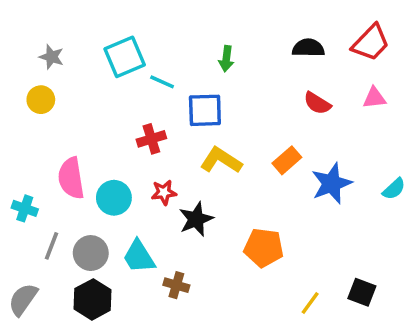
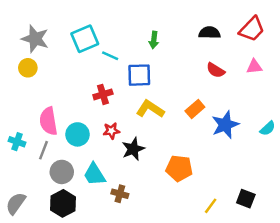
gray star: (52, 57) -> (35, 39), size x1.6
gray line: (52, 246) -> (44, 150), moved

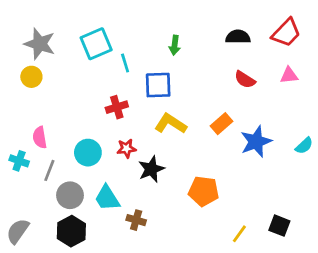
cyan line: (110, 56) -> (125, 63), turned 49
pink semicircle: (48, 121) -> (40, 137), moved, size x0.7

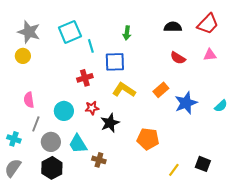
cyan cross: (19, 161) -> (14, 139), moved

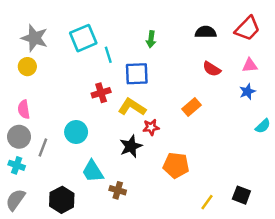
yellow L-shape: (124, 90) -> (132, 107), moved
pink semicircle: (29, 100) -> (24, 109), moved
blue star: (186, 103) -> (247, 92), moved, size x0.6
red star: (92, 108) -> (151, 127), moved
gray circle: (51, 142) -> (19, 137), moved

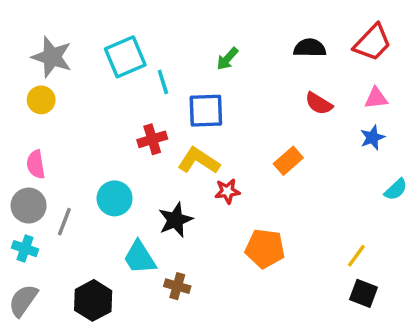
green arrow: (151, 39) -> (227, 59), turned 35
black star: (131, 146) -> (175, 220), moved
yellow line: (207, 202) -> (356, 256), moved

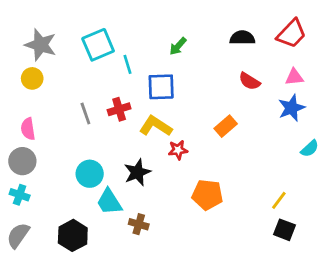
blue star: (372, 137) -> (291, 108), size x1.4
cyan circle: (115, 198) -> (90, 174), moved
gray line: (64, 222) -> (85, 113), moved, turned -40

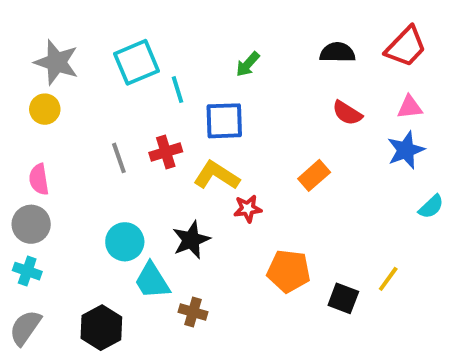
black square: (284, 230) -> (343, 298), moved

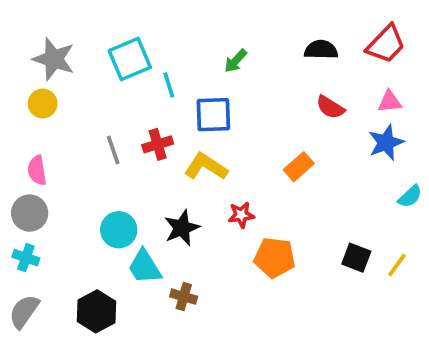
red star: (248, 209) -> (241, 215), moved
yellow line: (388, 279) -> (397, 265), moved
black square: (343, 298) -> (356, 258), moved

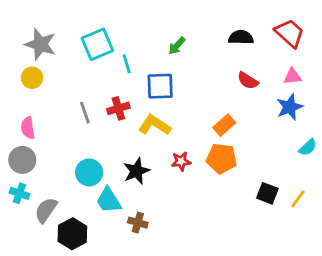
red trapezoid: (386, 44) -> (290, 33), turned -92
orange pentagon: (275, 258) -> (221, 159), moved
gray semicircle: (24, 311) -> (46, 210), moved

